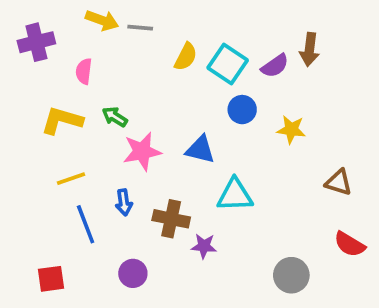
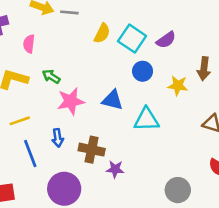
brown arrow: (310, 49) -> (204, 69), moved
cyan triangle: (235, 195) -> (146, 120), moved
purple circle: (133, 273) -> (64, 189), size x1.6

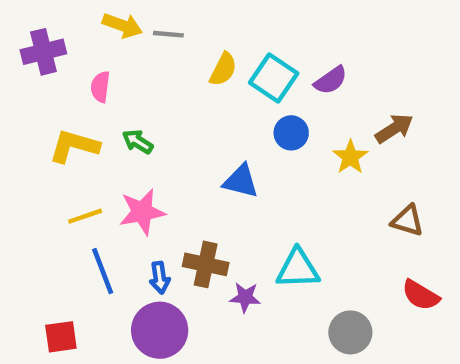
brown arrow: (204, 69) -> (394, 128), turned -130
yellow star: (178, 86) -> (350, 157), turned 30
pink star: (71, 101) -> (142, 212), moved
cyan triangle: (146, 120) -> (298, 269), moved
blue arrow: (58, 138) -> (160, 278), moved

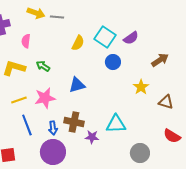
yellow semicircle: (223, 69) -> (78, 43), moved
yellow star: (350, 157) -> (141, 87), moved
blue triangle: (241, 181) -> (77, 85), moved, turned -30

